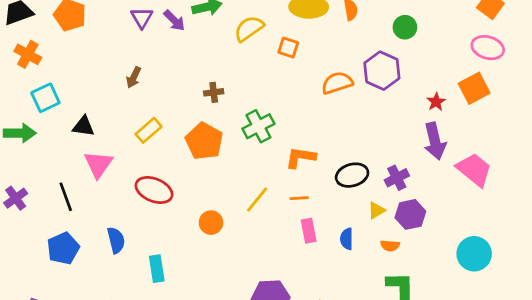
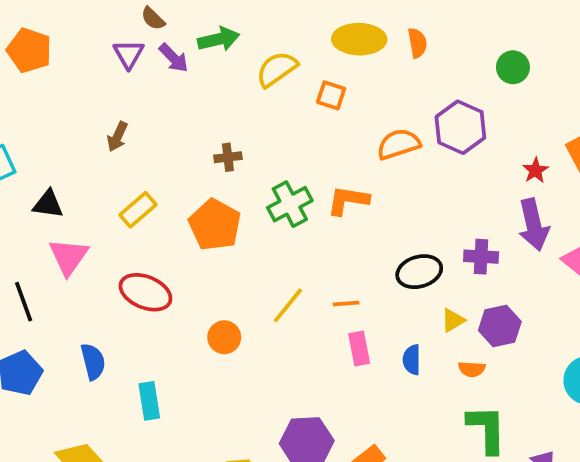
green circle: (405, 27) -> (513, 67), moved
orange L-shape: (300, 157) -> (348, 200), moved
purple cross: (397, 178) -> (481, 257), moved, turned 30

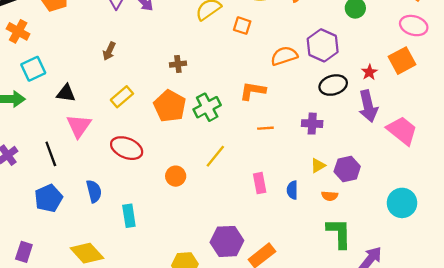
green cross: (290, 204) -> (207, 107), moved
purple cross: (481, 257) -> (312, 124), moved
black ellipse: (419, 272) -> (333, 85), moved
orange line: (346, 303) -> (265, 128), moved

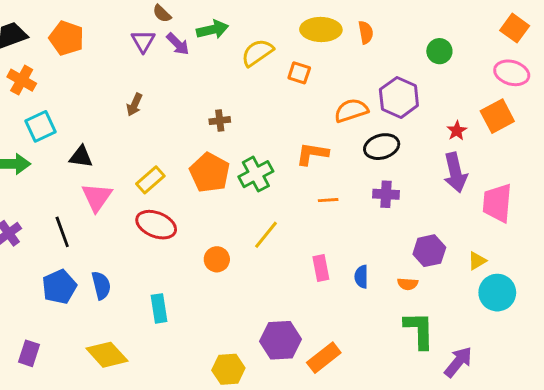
black ellipse: (333, 85) -> (382, 147), moved
yellow rectangle: (122, 97) -> (150, 180), moved
pink trapezoid: (402, 131) -> (497, 203), turned -124
yellow triangle: (318, 166) -> (477, 261), moved
blue semicircle: (94, 191) -> (101, 285), moved

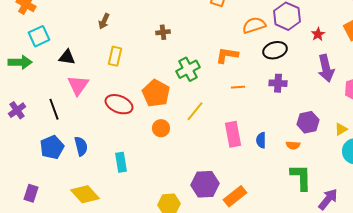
red star: (457, 131) -> (318, 34), moved
orange pentagon: (210, 173) -> (156, 93), moved
yellow rectangle: (150, 180) -> (115, 56), moved, turned -36
pink rectangle: (321, 268) -> (233, 134), size x1.4

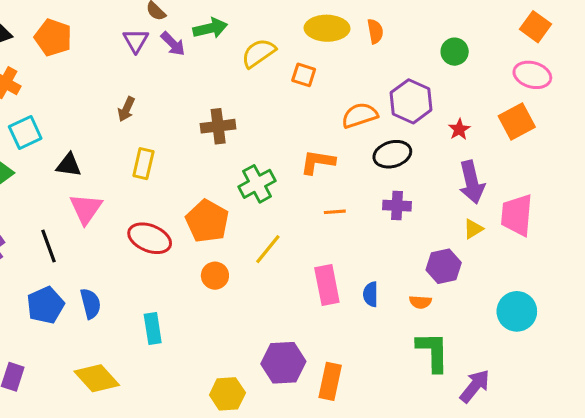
brown cross: (163, 32) -> (218, 126), size x1.5
yellow triangle: (341, 129) -> (473, 229), moved
orange rectangle: (235, 196) -> (330, 381), turned -40

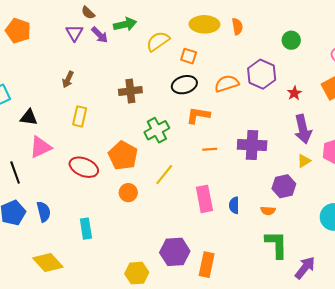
black ellipse: (392, 154) -> (184, 85), moved
purple cross: (397, 206) -> (252, 145), size x1.5
pink triangle: (86, 209) -> (40, 147), turned 30

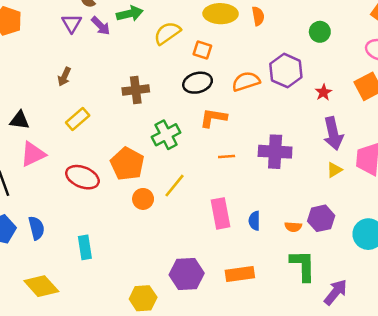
yellow rectangle: (80, 116) -> (78, 119), turned 36
purple hexagon: (284, 186) -> (321, 218), moved
orange circle: (128, 193) -> (143, 199), moved
orange rectangle: (207, 265) -> (240, 274), moved, turned 70

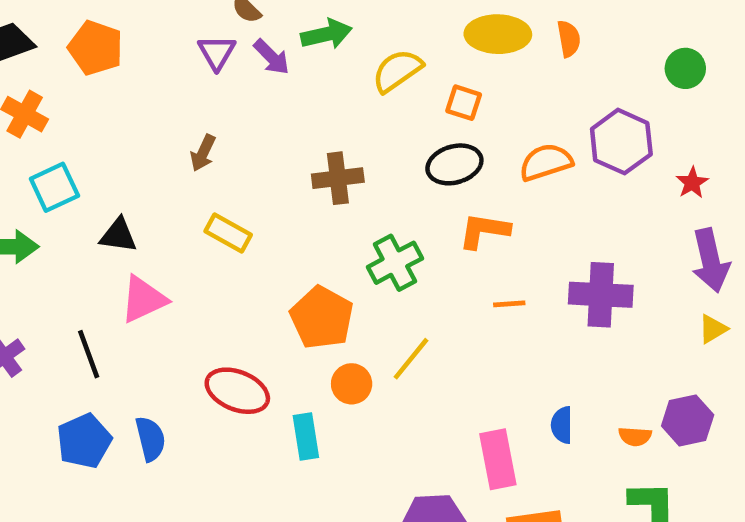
yellow rectangle: (78, 119) -> (228, 233), turned 70
red ellipse: (82, 177) -> (237, 391), moved
pink rectangle: (221, 213) -> (498, 459), moved
cyan rectangle: (85, 247) -> (306, 436), moved

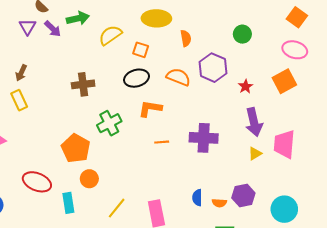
orange semicircle: (569, 39) -> (186, 38), moved
orange semicircle: (546, 162) -> (178, 77), turned 40
yellow rectangle: (228, 233) -> (19, 100), moved, turned 36
yellow line: (411, 359) -> (117, 208), moved
blue semicircle: (562, 425) -> (197, 198), moved

